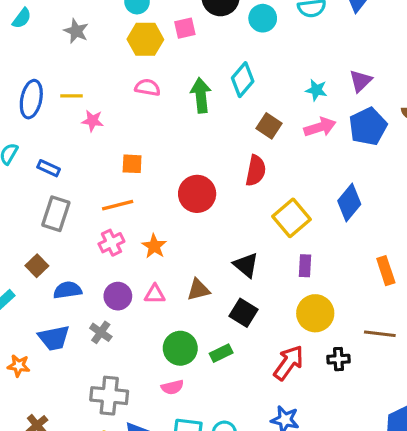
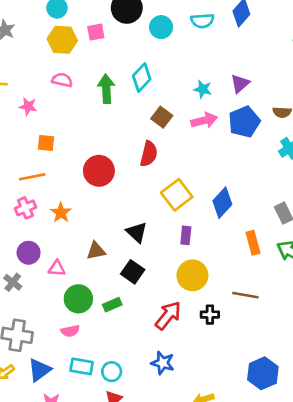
pink star: (92, 121) -> (28, 106), moved
blue diamond: (349, 202) -> (222, 203), moved
pink triangle: (155, 294) -> (57, 268), moved

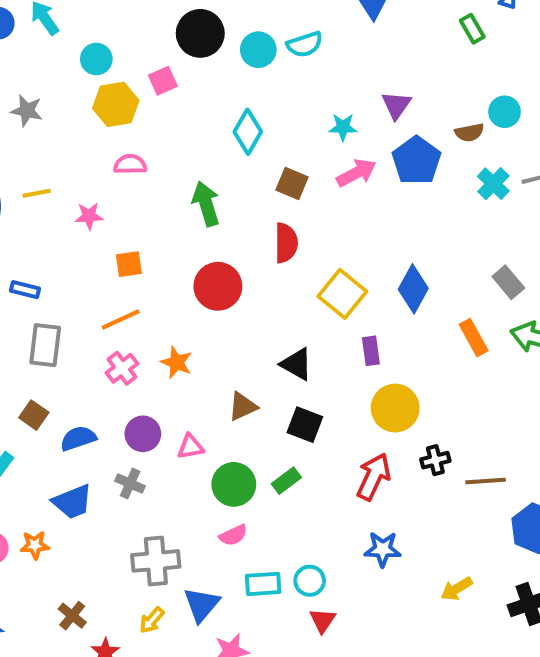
cyan semicircle: (202, 21) -> (305, 44), moved
green arrow: (106, 89) -> (206, 204), moved
brown line: (245, 295) -> (486, 481), moved

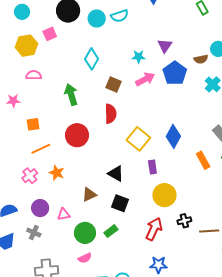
cyan circle: (96, 59) -> (22, 12), moved
orange line: (121, 320) -> (41, 149), moved

